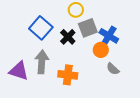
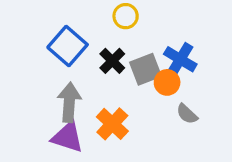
gray square: (88, 28) -> (145, 69), moved
purple triangle: (19, 71) -> (68, 137), moved
orange cross: (68, 75) -> (112, 124), turned 36

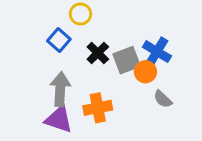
yellow circle: (126, 16) -> (80, 14), moved
blue square: (68, 46) -> (59, 40), size x0.7
orange cross: (112, 124) -> (98, 108), turned 36

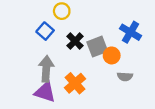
blue cross: (157, 52) -> (131, 32), moved
gray semicircle: (163, 99) -> (125, 77), turned -40
orange cross: (98, 108) -> (75, 83), turned -30

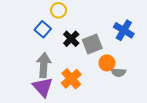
orange circle: (112, 55) -> (107, 63), moved
purple triangle: (45, 92) -> (43, 87), turned 30

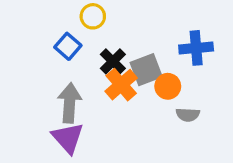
blue cross: (124, 30) -> (196, 48), turned -36
orange circle: (107, 63) -> (168, 86), moved
orange cross: (71, 79) -> (121, 85), moved

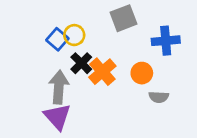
yellow circle: (93, 16) -> (74, 35), moved
black cross: (113, 61) -> (81, 63), moved
gray square: (146, 70) -> (124, 18), moved

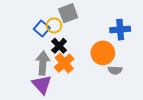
gray square: (124, 18) -> (68, 13), moved
orange cross: (102, 72) -> (64, 63), moved
orange circle: (142, 73) -> (103, 53), size x1.5

